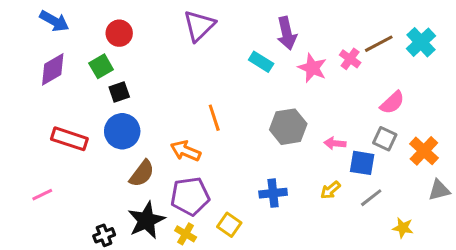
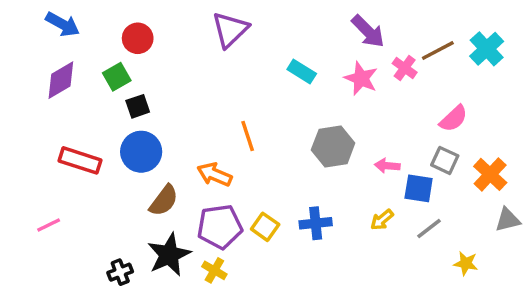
purple arrow: (287, 33) -> (368, 31), moved, turned -32
yellow square: (229, 225) -> (265, 227), moved

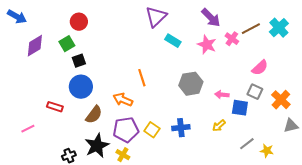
blue arrow: (63, 24) -> (17, 17), moved
purple triangle: (230, 30) -> (156, 17), moved
red rectangle: (80, 160) -> (55, 107), moved, size x0.7
gray line: (429, 229) -> (247, 144), moved

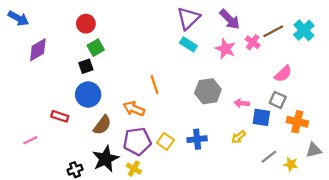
purple triangle: (156, 17) -> (188, 18), moved
green square: (67, 44) -> (96, 48), moved
orange cross: (281, 100) -> (297, 122), moved, turned -30
gray triangle: (291, 126) -> (314, 150), moved

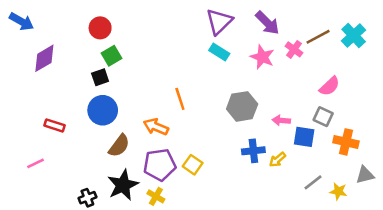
red rectangle: (60, 116) -> (54, 125), moved
blue cross: (197, 139) -> (253, 151), moved

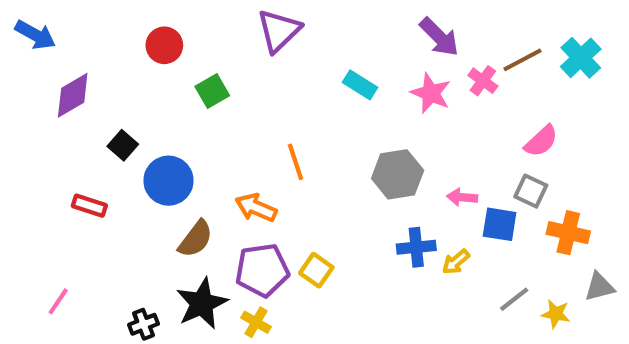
purple triangle: (219, 22) -> (279, 31), moved
green square: (112, 56) -> (212, 91), moved
black square: (100, 77) -> (123, 145), moved, turned -30
pink line: (35, 163) -> (58, 301), moved, turned -30

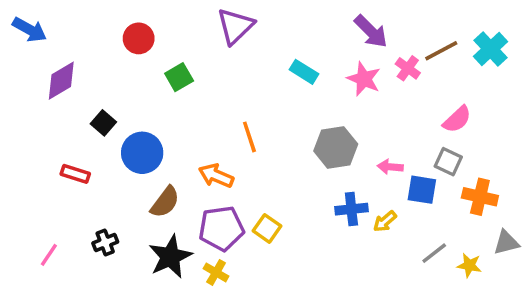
black cross: (144, 324) -> (105, 243), moved

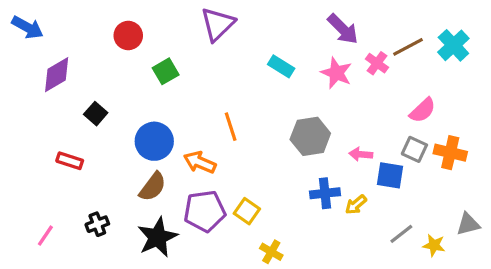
blue circle: (142, 153) -> (154, 141), moved
orange cross: (480, 197) -> (450, 153), moved
yellow cross: (216, 272) -> (271, 252), moved

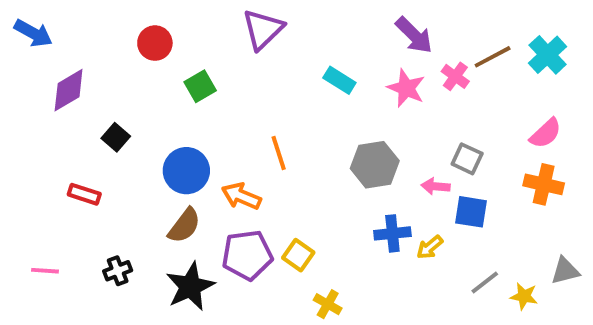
pink semicircle: (423, 110) -> (546, 133), moved
gray square: (414, 149) -> (467, 159), moved
pink line: (45, 236) -> (45, 271), moved, turned 60

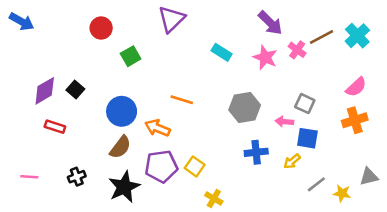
purple diamond: (69, 90) -> (45, 91), moved
orange line: (279, 153) -> (182, 100), turned -55
orange cross: (544, 184) -> (355, 120), turned -30
yellow arrow: (430, 247) -> (292, 161), moved

